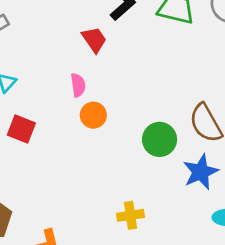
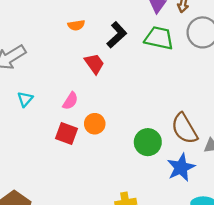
pink semicircle: (78, 85) -> (70, 101), moved, turned 42
red square: (21, 129) -> (66, 133), moved

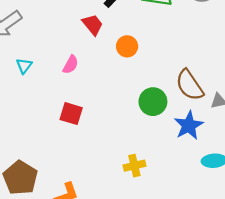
orange circle: (95, 124) -> (127, 46), moved
red square: (66, 133) -> (71, 114), moved

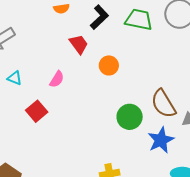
cyan triangle: (24, 66) -> (15, 78), turned -49
red square: (71, 114) -> (37, 111), moved, turned 30

